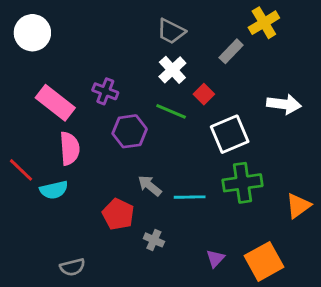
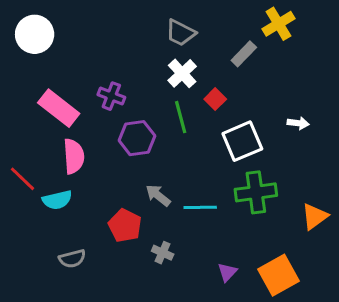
white arrow: (284, 104) -> (298, 123), moved, size x0.6
green line: (171, 111) -> (181, 117), turned 52
gray semicircle: (72, 267) -> (72, 259), moved

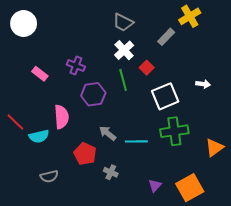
pink rectangle: (59, 108) -> (40, 74), size x0.6
pink semicircle: (74, 156) -> (62, 117), moved

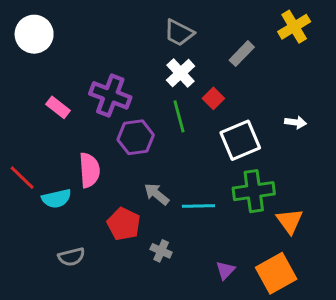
yellow cross: (190, 16) -> (294, 27), moved
purple cross: (76, 66) -> (110, 95), size x1.5
orange triangle: (214, 148) -> (290, 221), moved, turned -30

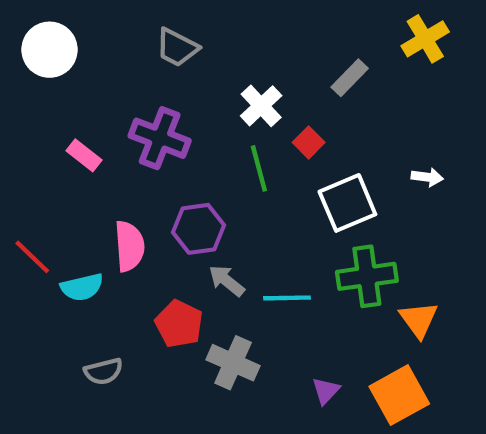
gray trapezoid: (179, 33) -> (177, 48), moved
purple hexagon: (136, 137) -> (198, 229), moved
gray cross: (161, 251) -> (233, 363), size x1.6

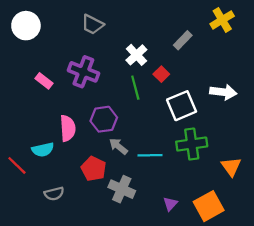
white arrow: (427, 177) -> (223, 92), size x1.6
red line: (32, 257) -> (17, 165), moved
orange triangle: (419, 320) -> (231, 167), moved

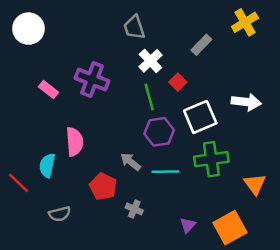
gray trapezoid: (92, 24) -> (134, 27), moved, turned 45
purple hexagon: (104, 119) -> (159, 132), moved
cyan semicircle: (43, 150) -> (47, 165), turned 115
gray cross: (122, 189) -> (134, 209), size x0.6

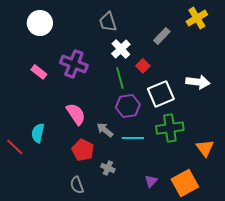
white circle: (29, 29) -> (40, 23), moved
pink semicircle: (75, 142) -> (76, 114), moved, turned -30
gray semicircle: (60, 214) -> (77, 185), moved, turned 84

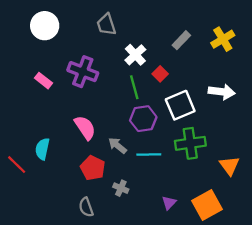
yellow cross: (197, 18) -> (223, 39), moved
gray trapezoid: (108, 22) -> (106, 25), moved

